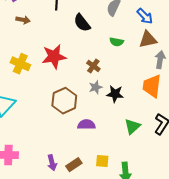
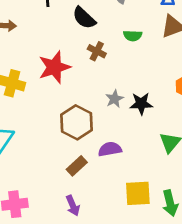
brown cross: (93, 66) -> (97, 51), moved
yellow square: (102, 161) -> (138, 193), size x1.5
brown rectangle: (74, 165) -> (77, 166), moved

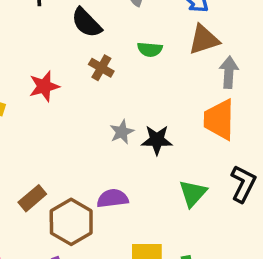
red star: (54, 67) -> (44, 86), size x0.7
brown hexagon: (77, 122) -> (71, 222), moved
brown rectangle: (77, 166) -> (32, 198), moved

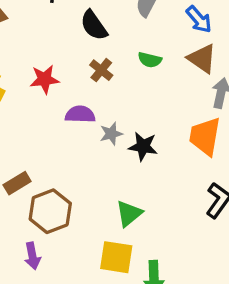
brown triangle: (204, 40) -> (202, 59), turned 44
green triangle: (193, 193) -> (129, 213), moved
purple semicircle: (113, 198) -> (80, 114), moved

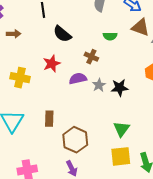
black semicircle: (94, 25) -> (62, 34), moved
brown cross: (101, 70) -> (91, 57), moved
brown rectangle: (17, 183) -> (49, 119), moved, turned -42

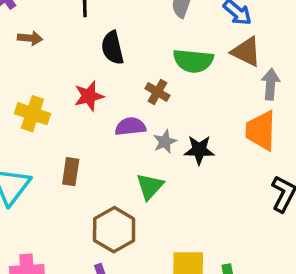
black semicircle: (62, 34) -> (112, 48), turned 30
green semicircle: (110, 36) -> (193, 61), size x1.6
brown rectangle: (49, 119) -> (71, 172), moved
green triangle: (122, 129) -> (150, 186), moved

